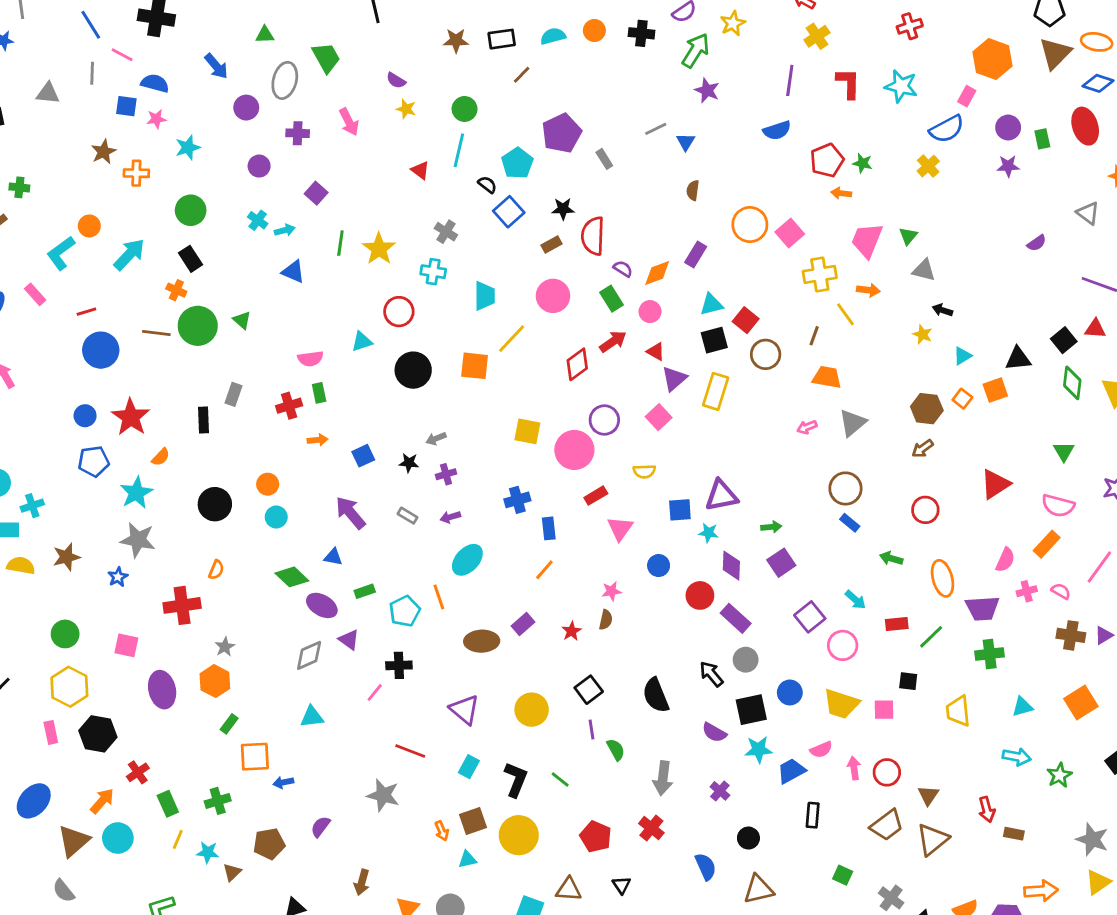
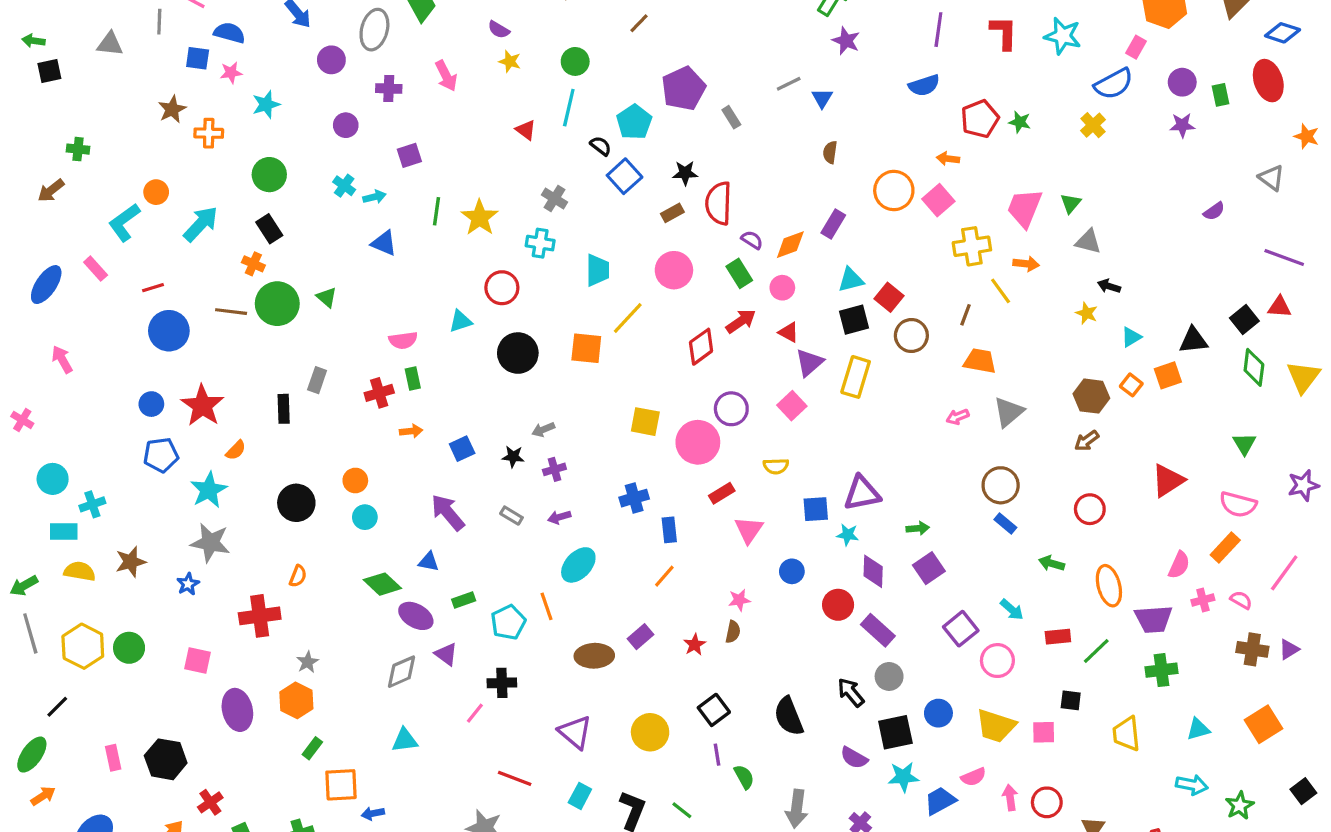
purple square: (316, 193) -> (409, 155), turned 30
orange arrow: (841, 193) -> (948, 159), moved
yellow hexagon: (69, 687) -> (83, 646), moved

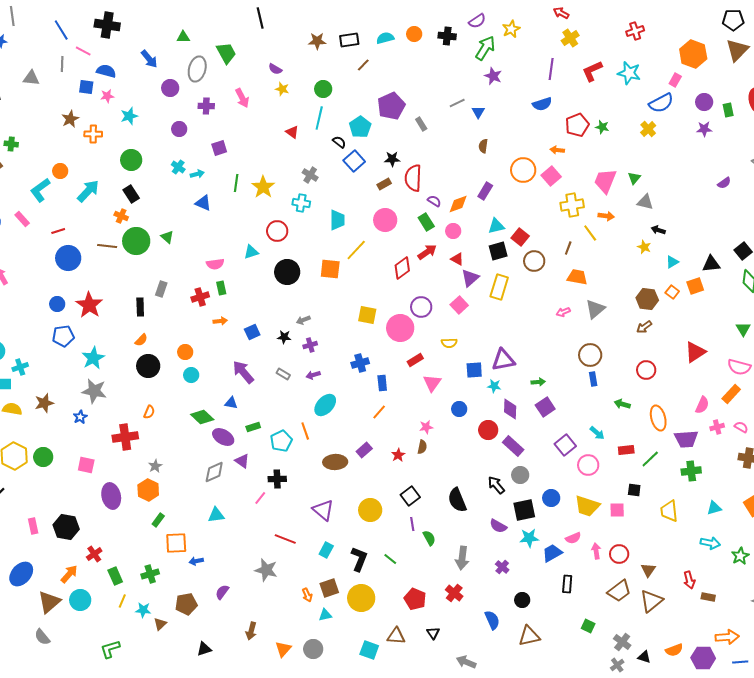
red L-shape: (1004, 33) -> (592, 71), turned -115
orange semicircle: (236, 450) -> (141, 340), moved
blue rectangle: (1005, 524) -> (593, 379), turned 40

